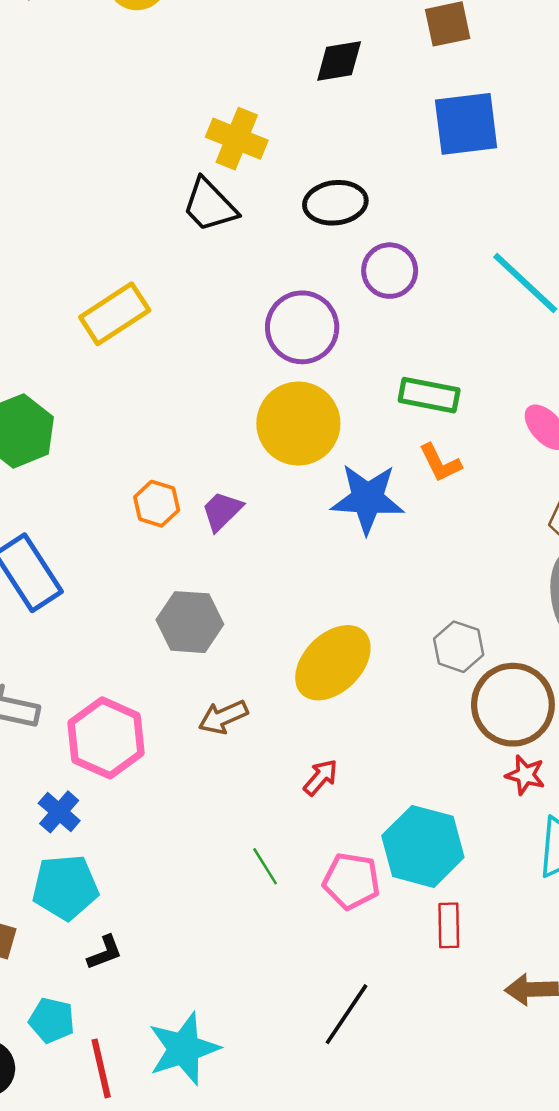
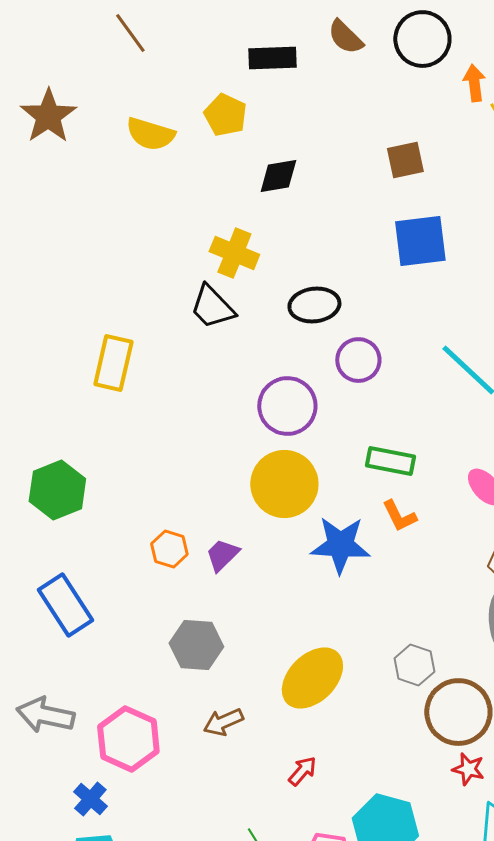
black diamond: (339, 61) -> (278, 176), moved
yellow rectangle: (115, 314) -> (113, 363), moved, turned -44

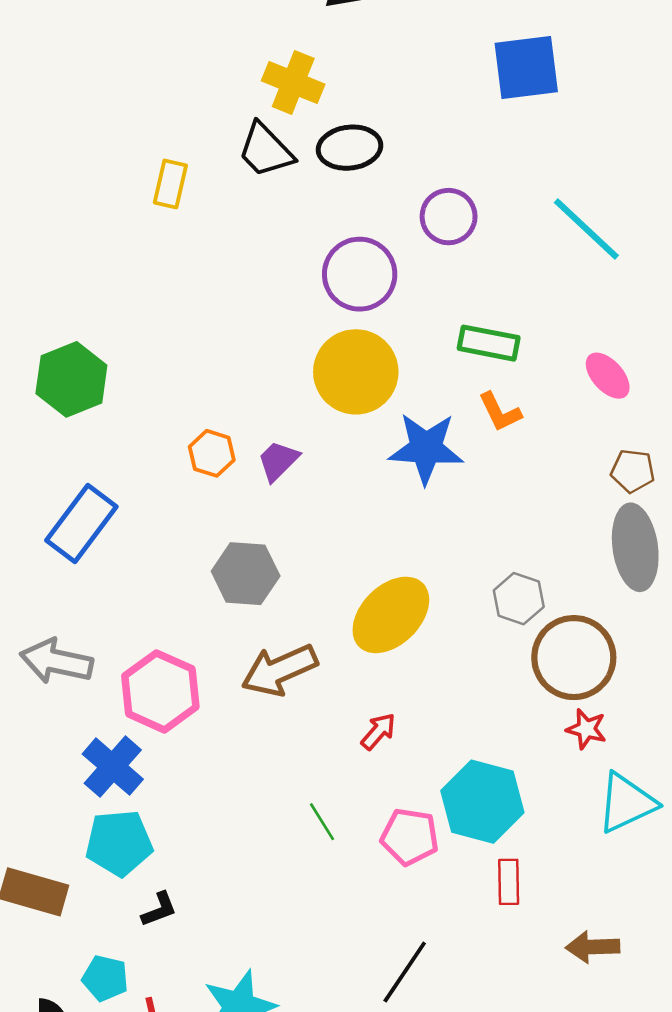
black ellipse: (314, 305) -> (350, 148), moved
yellow rectangle: (113, 363) -> (170, 184), moved, size x0.7
blue rectangle: (65, 605) -> (81, 523), turned 70
brown arrow: (223, 722) -> (279, 670), size x1.5
blue cross: (90, 799) -> (113, 767), size x1.4

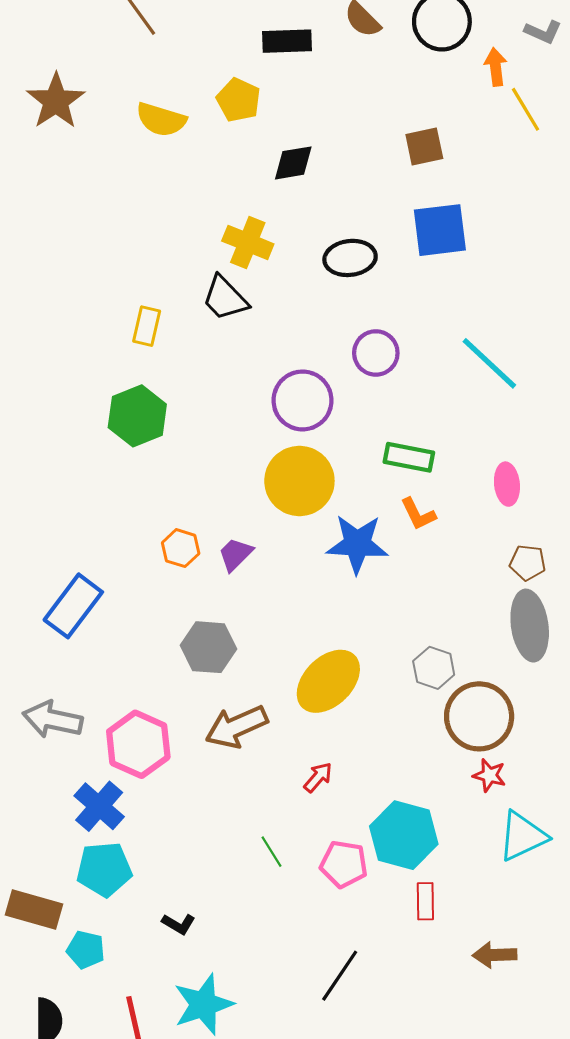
black ellipse: (350, 148) -> (350, 258), moved
pink ellipse: (608, 376) -> (507, 484), turned 36
green hexagon: (71, 379) -> (137, 416), moved
black L-shape: (159, 909) -> (179, 924), moved, turned 52
cyan pentagon: (105, 978) -> (86, 950), moved

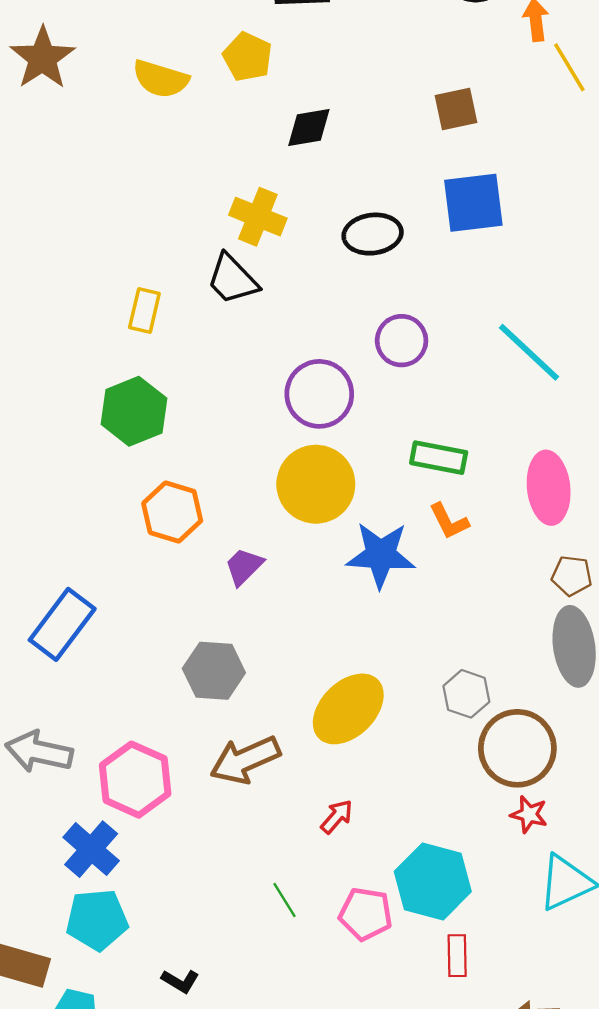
pink ellipse: (507, 484) -> (549, 488), size x1.5
orange hexagon: (181, 548) -> (172, 512), moved, size x1.4

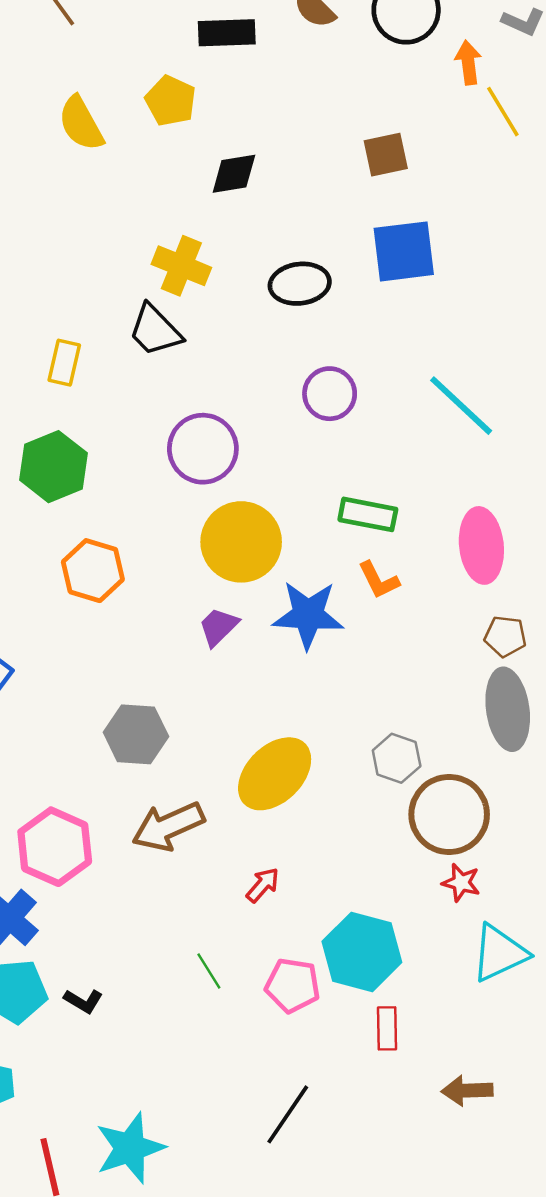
yellow semicircle: (161, 79) -> (81, 124), turned 44
purple circle: (319, 394) -> (203, 449), moved
purple trapezoid: (244, 566) -> (218, 627), moved
black L-shape: (180, 981) -> (83, 1001), moved

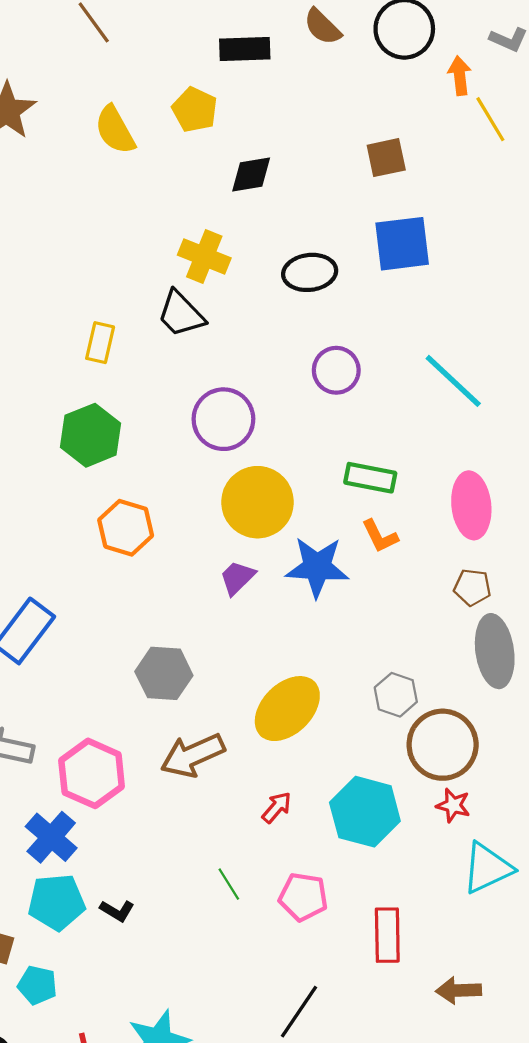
brown pentagon: (505, 636) -> (472, 587), moved
cyan hexagon: (362, 952) -> (365, 812), moved
red rectangle: (387, 1028) -> (387, 935), size x1.4

